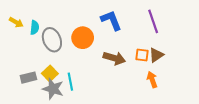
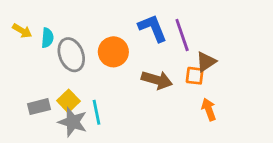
purple line: (153, 21) -> (182, 35), moved
brown triangle: (156, 55) -> (206, 62), moved

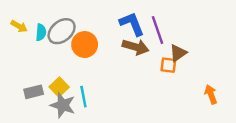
orange circle: (113, 52) -> (85, 45), moved
gray ellipse: (71, 55) -> (62, 31), moved, turned 72
brown arrow: (157, 80) -> (136, 47), moved
orange arrow: (209, 109) -> (211, 94), moved

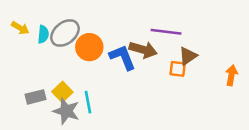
blue L-shape: (132, 24) -> (123, 57), moved
purple line: (157, 30) -> (166, 32), turned -64
orange arrow: (211, 94) -> (231, 75), moved, turned 30

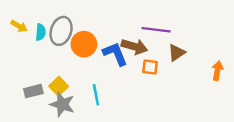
gray ellipse: (65, 33) -> (61, 31), turned -32
orange square: (178, 69) -> (150, 67), moved
cyan line: (88, 102) -> (96, 95), moved

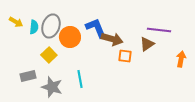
purple line: (156, 30) -> (159, 30), moved
blue L-shape: (115, 54) -> (96, 28), moved
yellow square: (59, 86) -> (49, 55), moved

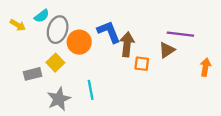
cyan semicircle: (34, 27) -> (42, 16), moved, turned 48
brown arrow: (112, 39) -> (127, 44), turned -100
gray rectangle: (28, 76) -> (33, 74), moved
gray star: (52, 87) -> (59, 99), turned 30

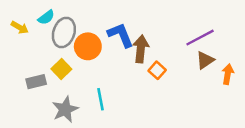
purple line: (180, 34) -> (200, 38), turned -35
brown triangle: (167, 50) -> (205, 60), moved
orange square: (142, 64) -> (157, 70), turned 35

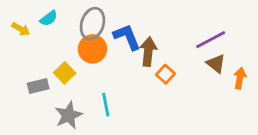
gray ellipse: (64, 32) -> (92, 24), moved
brown triangle: (205, 60) -> (216, 64), turned -48

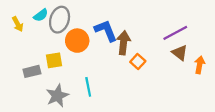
gray ellipse: (92, 24) -> (60, 20), moved
yellow arrow: (21, 29) -> (18, 24), turned 32
yellow square: (65, 73) -> (54, 60), turned 35

